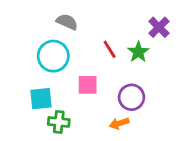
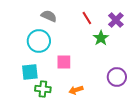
red line: (110, 49) -> (87, 18), moved
purple circle: (132, 97) -> (117, 77), moved
orange arrow: (119, 123) -> (76, 90), moved

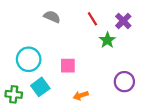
cyan circle: (39, 41) -> (29, 59), moved
cyan square: (30, 72) -> (40, 87), moved, turned -30
green cross: (43, 89) -> (14, 94), moved

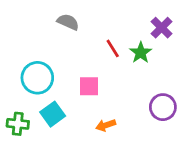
red line: (92, 19) -> (113, 48), moved

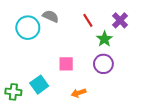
red line: (113, 48) -> (88, 20), moved
cyan circle: (37, 78) -> (28, 28), moved
purple circle: (163, 107) -> (103, 64), moved

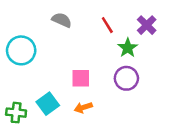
cyan circle: (28, 28) -> (21, 50), moved
orange arrow: (79, 93) -> (83, 107), moved

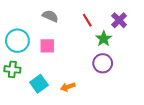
pink square: (81, 78) -> (47, 46), moved
green cross: (16, 113) -> (12, 69), moved

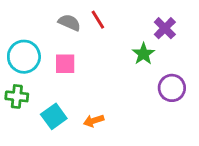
red line: (87, 20) -> (98, 20), moved
purple circle: (103, 63) -> (172, 88), moved

